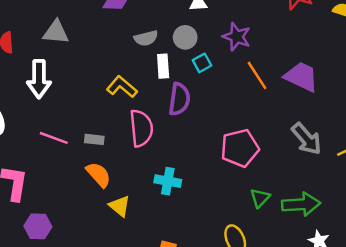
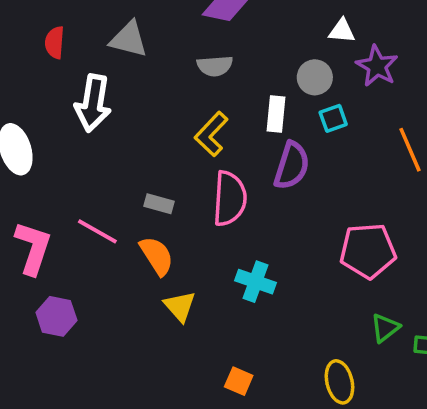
purple star: (237, 37) -> (377, 66), moved
gray semicircle: (146, 38) -> (215, 66), moved
yellow L-shape: (122, 87) -> (211, 134), turned -96
pink line: (54, 138) -> (97, 231), moved

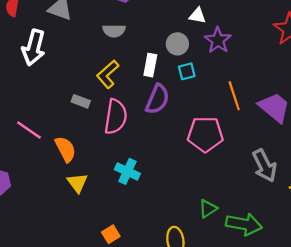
gray rectangle: (159, 204) -> (81, 101), moved
pink pentagon: (368, 251) -> (205, 134), moved
orange square: (239, 381) -> (111, 234), turned 30

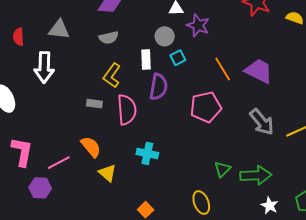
pink line: (29, 130) -> (59, 163), moved, turned -50

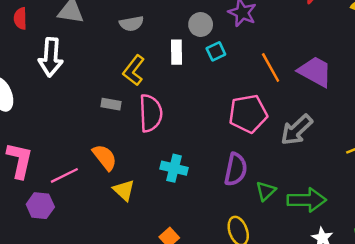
purple semicircle: (159, 87) -> (236, 169), moved
gray arrow: (262, 122) -> (297, 130), moved, turned 84

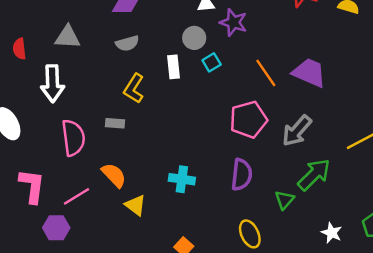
pink semicircle: (151, 113) -> (73, 138), moved
green triangle: (266, 191) -> (284, 200), moved
green arrow: (307, 200) -> (314, 175), moved, turned -39

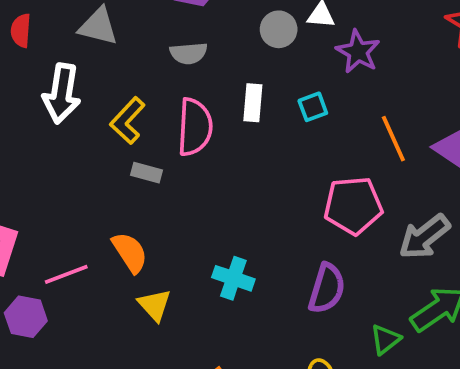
gray circle: (194, 38) -> (279, 29), moved
yellow L-shape: (134, 88) -> (128, 121), moved
pink semicircle: (73, 138) -> (195, 127), moved

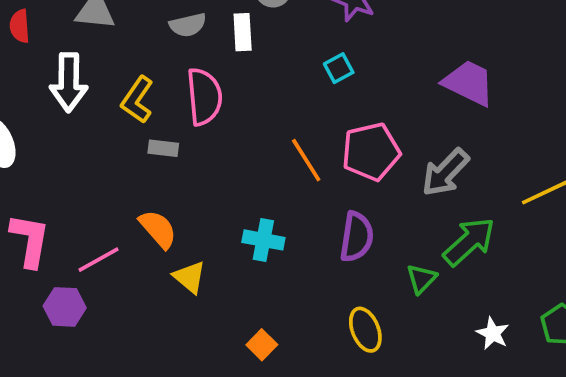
white rectangle: (253, 103) -> (243, 32), moved
cyan square: (313, 107) -> (339, 68), moved
orange line: (393, 139) -> (306, 160), moved

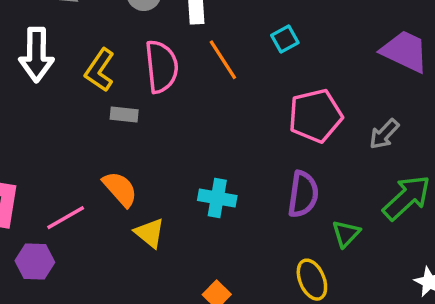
orange line: (306, 160) -> (223, 60), moved
gray arrow: (445, 172) -> (384, 134), size x0.7
green triangle: (421, 279) -> (346, 234), moved

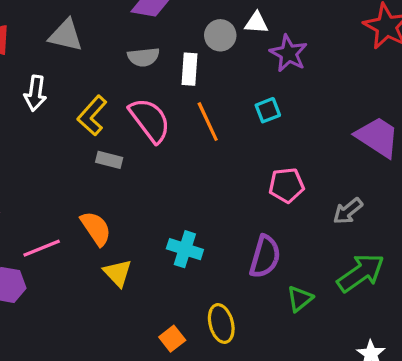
white arrow: (36, 55) -> (35, 93), size x0.7
pink semicircle: (161, 67) -> (150, 120), turned -39
pink pentagon: (315, 116) -> (286, 185), size x0.7
yellow ellipse: (312, 280) -> (221, 324), moved

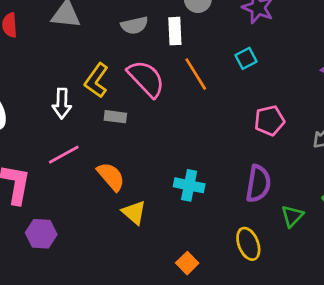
white arrow: (35, 93) -> (62, 103), moved
pink line: (42, 248) -> (64, 155), moved
yellow ellipse: (221, 324) -> (248, 244), moved

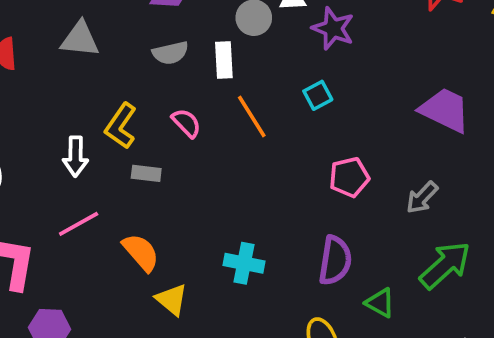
pink semicircle: (146, 79) -> (186, 123), size x0.6
green triangle: (292, 216) -> (380, 303), turned -45

